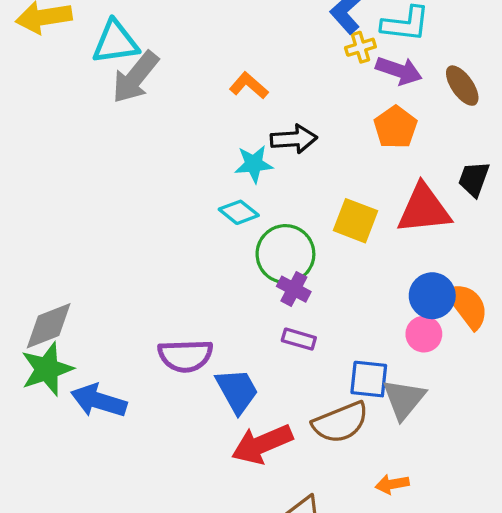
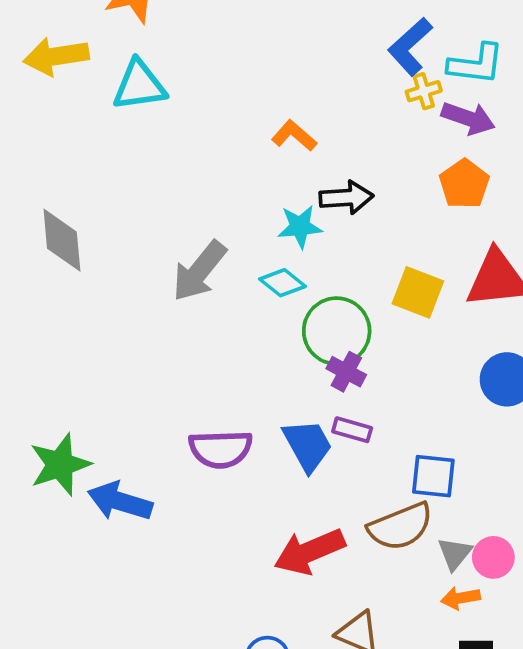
gray arrow: (135, 77) -> (199, 271), moved
gray diamond: (49, 326) -> (62, 240), moved, turned -74
pink circle: (424, 334) -> (493, 557), moved
blue trapezoid: (237, 391) -> (308, 445), moved
gray triangle: (404, 399) -> (455, 554), moved, size x0.7

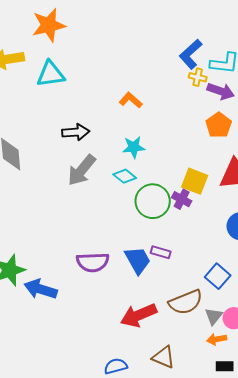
yellow cross: (424, 91) -> (198, 77), turned 30
black arrow: (346, 198) -> (76, 132), moved
purple cross: (346, 372) -> (182, 199), moved
blue square: (433, 476) -> (218, 276), moved, turned 35

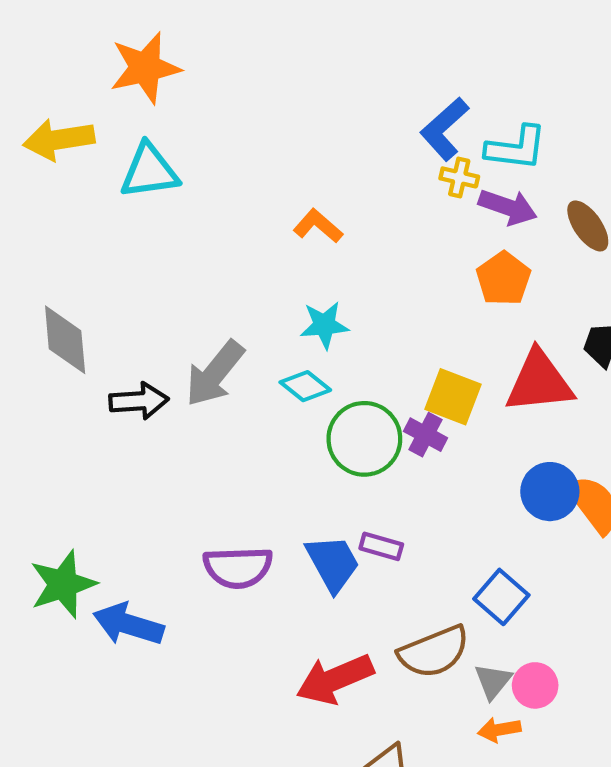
black arrow: (76, 132) -> (139, 401), moved

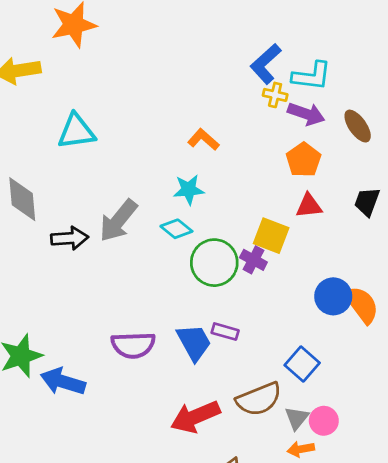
cyan triangle: (149, 171) -> (76, 131), moved
orange L-shape: (318, 226) -> (203, 140), moved
red triangle: (539, 382) -> (309, 206), moved, size x0.6

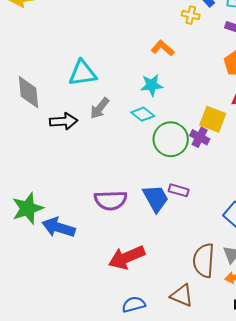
yellow cross: (275, 95) -> (191, 15), moved
cyan triangle: (76, 131) -> (83, 73), moved
gray arrow: (118, 221) -> (100, 108), size x0.7
brown semicircle: (259, 399) -> (204, 260), moved, turned 116
red arrow: (195, 417) -> (127, 257), moved

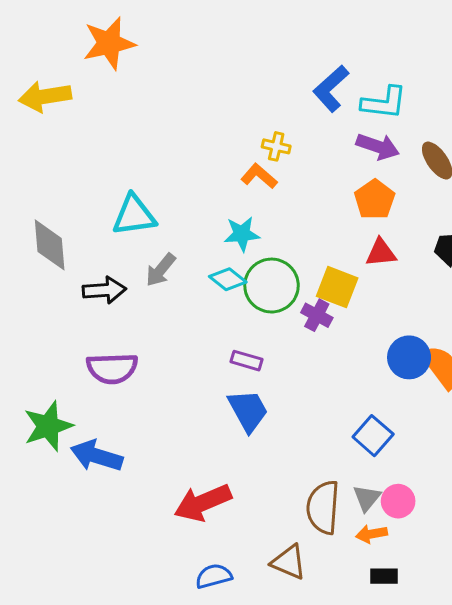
yellow cross: (191, 15) -> (276, 146), moved
green circle: (171, 139) -> (272, 286), moved
purple rectangle: (179, 190) -> (247, 361), moved
purple semicircle: (111, 200) -> (112, 368), moved

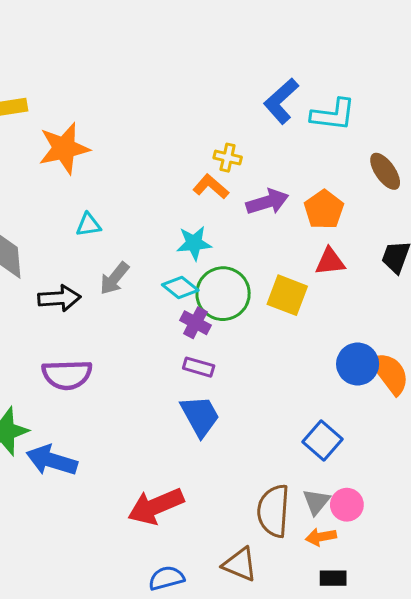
orange star: (109, 43) -> (64, 148), moved
purple arrow: (378, 146) -> (267, 202), moved, turned -36
cyan triangle: (134, 215) -> (88, 225), size x0.6
purple cross: (317, 315) -> (195, 323), moved

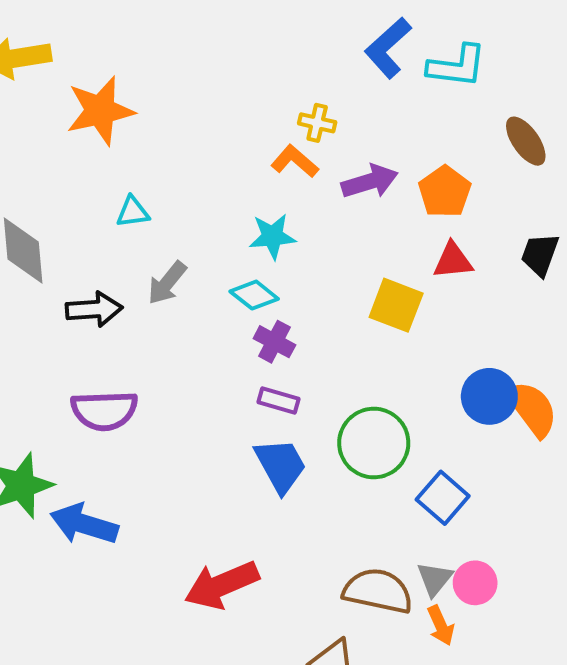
green circle: (223, 294) -> (374, 443), moved
brown semicircle: (273, 511) -> (378, 591), turned 98
orange arrow: (321, 537) -> (441, 625), turned -104

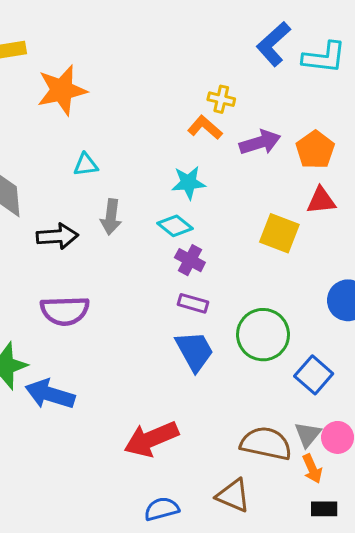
gray arrow: (167, 283) -> (111, 217), turned -32

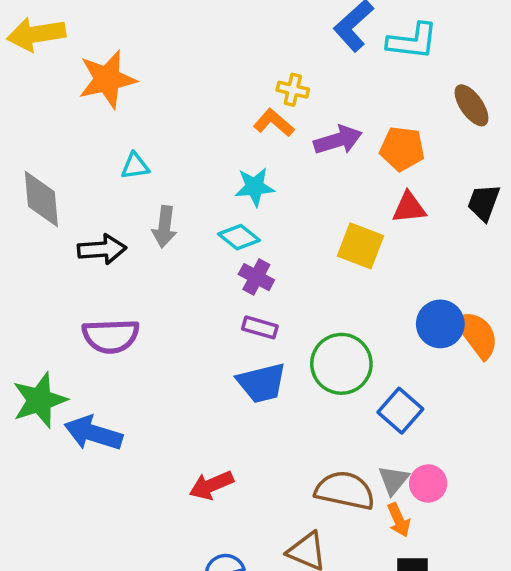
orange pentagon: (315, 150) -> (402, 149), turned -30
blue trapezoid: (194, 351) -> (262, 383), turned 105
red arrow: (151, 439) -> (211, 485), size x0.7

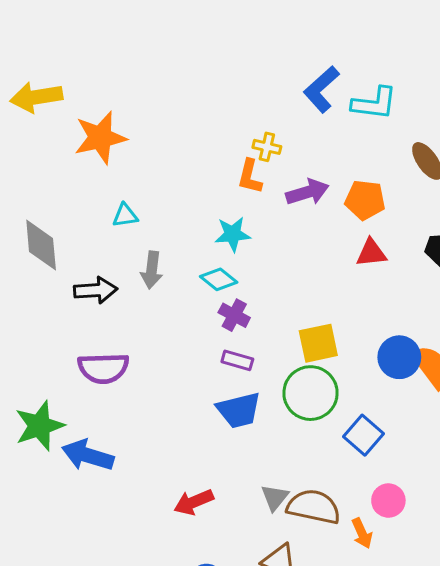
orange L-shape: (274, 123) -> (250, 177), turned -117
yellow square: (360, 246) -> (318, 343), moved, turned -33
gray triangle: (393, 480) -> (275, 497), moved

